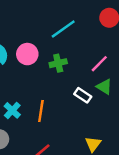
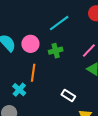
white rectangle: (83, 95) -> (68, 95), moved
orange line: (41, 111) -> (33, 73), moved

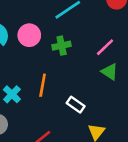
orange line: (33, 73) -> (43, 85), moved

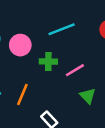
pink line: (105, 47) -> (75, 70), moved

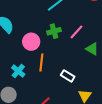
pink circle: (20, 45) -> (31, 42), moved

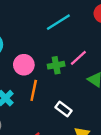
green cross: (54, 31) -> (56, 65), moved

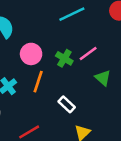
green cross: (56, 65) -> (64, 58), turned 35

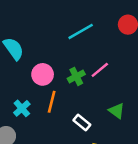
green cross: (64, 58) -> (76, 76), turned 35
green triangle: (103, 78) -> (117, 111), moved

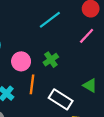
pink line: (100, 70) -> (87, 36), moved
white rectangle: (82, 123) -> (61, 99), size x1.5

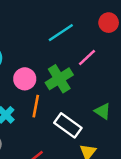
pink line: (87, 36) -> (87, 57), moved
green cross: (51, 60) -> (59, 79), size x1.5

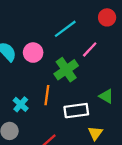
pink circle: (25, 79) -> (33, 53), moved
white rectangle: (68, 125) -> (76, 111), turned -40

